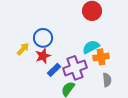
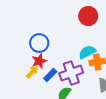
yellow arrow: (23, 49) -> (32, 72), moved

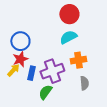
cyan semicircle: (87, 52) -> (68, 37), moved
blue rectangle: (50, 75) -> (31, 73), turned -32

